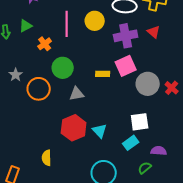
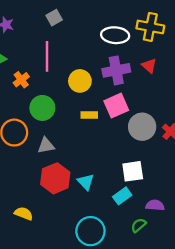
yellow circle: (95, 21) -> (80, 81), moved
gray triangle: (77, 94) -> (46, 145), moved
yellow semicircle: (47, 158) -> (24, 214), turned 112

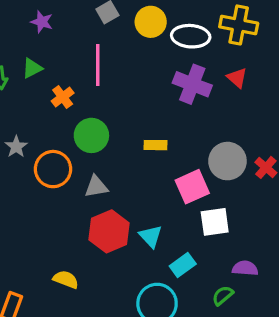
purple cross: (116, 70) -> (192, 84), turned 32
yellow circle: (80, 81) -> (151, 22), moved
pink square: (116, 106) -> (192, 187), moved
cyan rectangle: (122, 196) -> (183, 265), moved

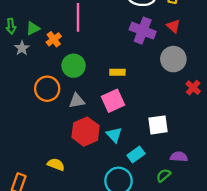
green triangle: (32, 68) -> (33, 28), moved
gray star: (16, 147) -> (22, 48), moved
gray circle: (227, 161) -> (173, 59), moved
pink square: (192, 187) -> (113, 101), moved

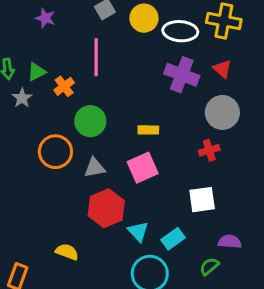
red cross: (193, 88) -> (209, 150), moved, turned 32
cyan triangle: (114, 135) -> (138, 231), moved

